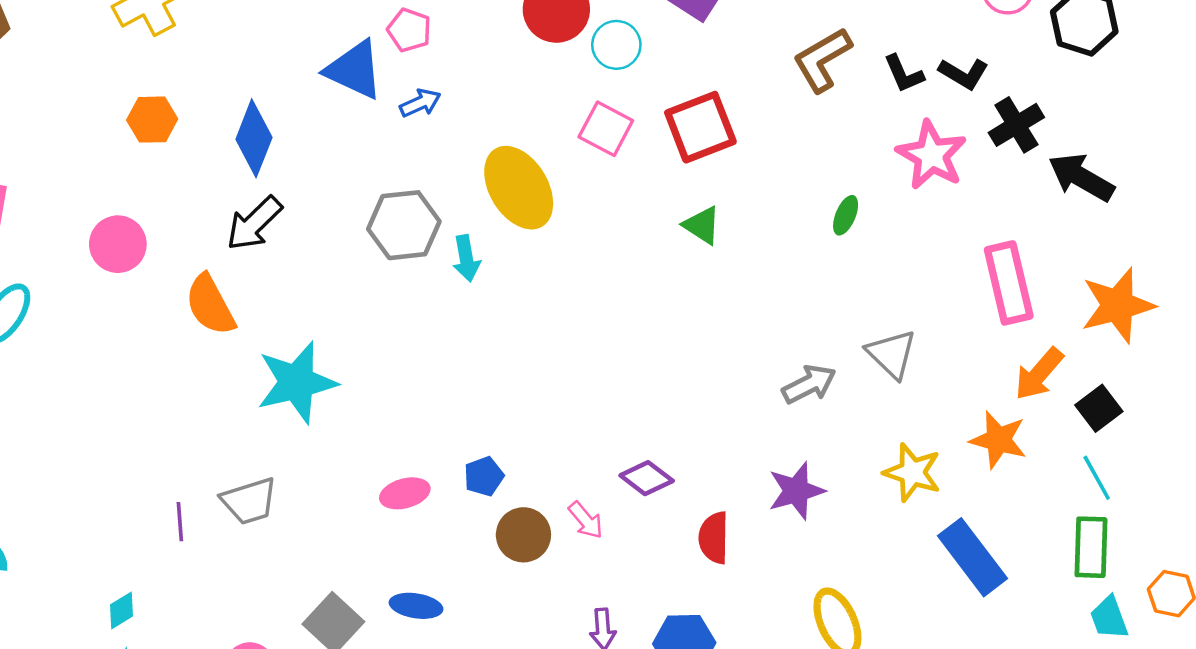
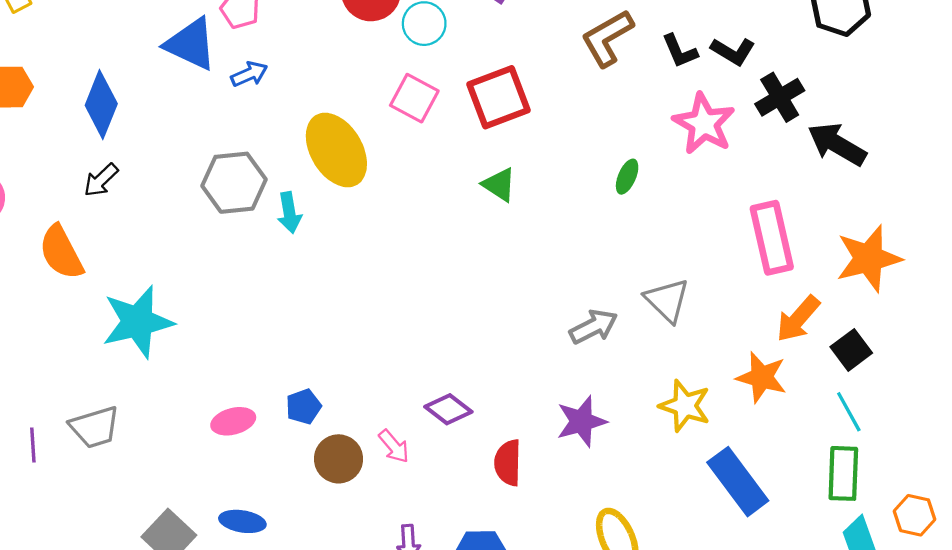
black arrow: (254, 223) -> (101, 180), size x0.7

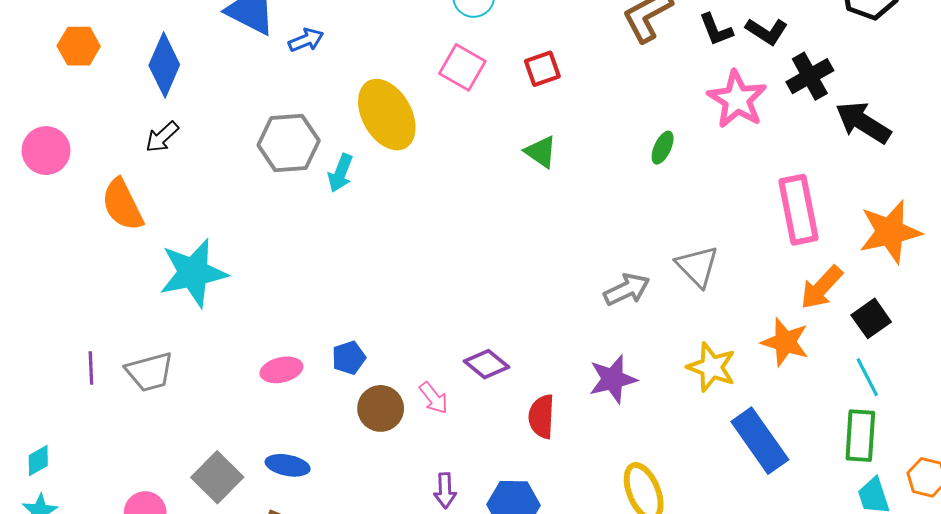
red square: (498, 97) -> (542, 69), size x0.6
cyan arrow: (289, 213) -> (340, 173), turned 30
purple line: (33, 445) -> (91, 368), moved

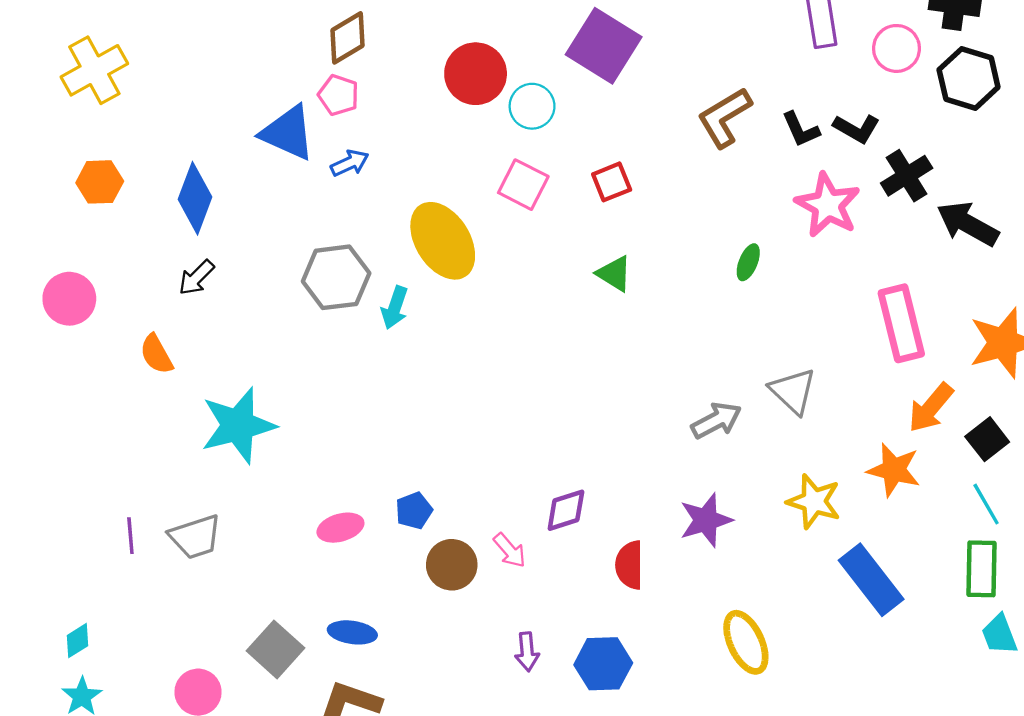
orange semicircle: (122, 205) -> (156, 354), size x0.7
purple diamond: (486, 364) -> (566, 510), turned -54

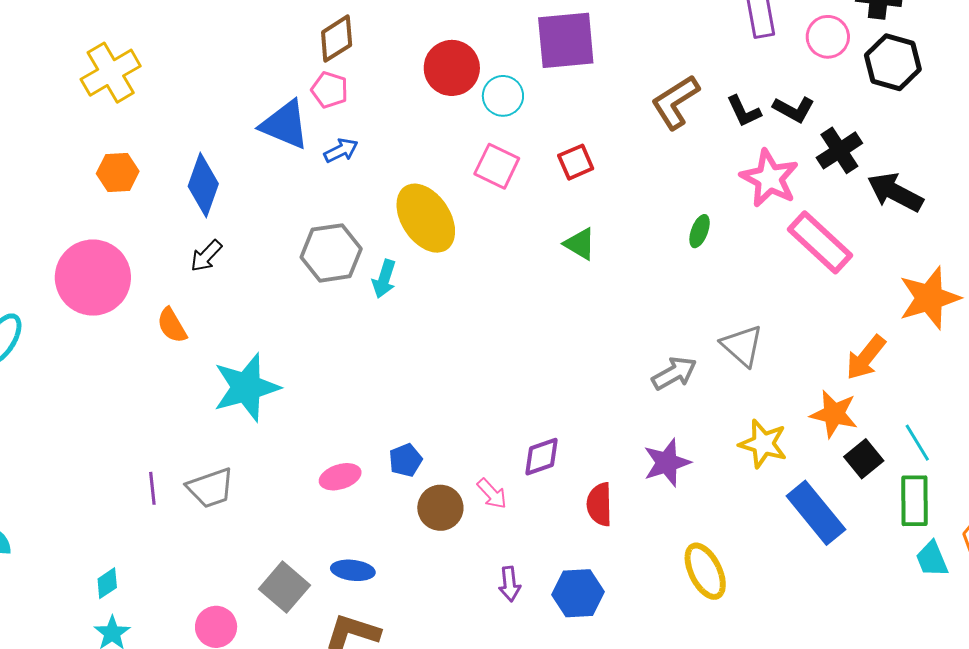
purple square: (604, 46) -> (566, 40), turned -36
pink circle: (69, 299) -> (93, 278), size x1.6
pink rectangle: (901, 323) -> (820, 242), moved, turned -32
black square: (987, 439) -> (864, 459), moved

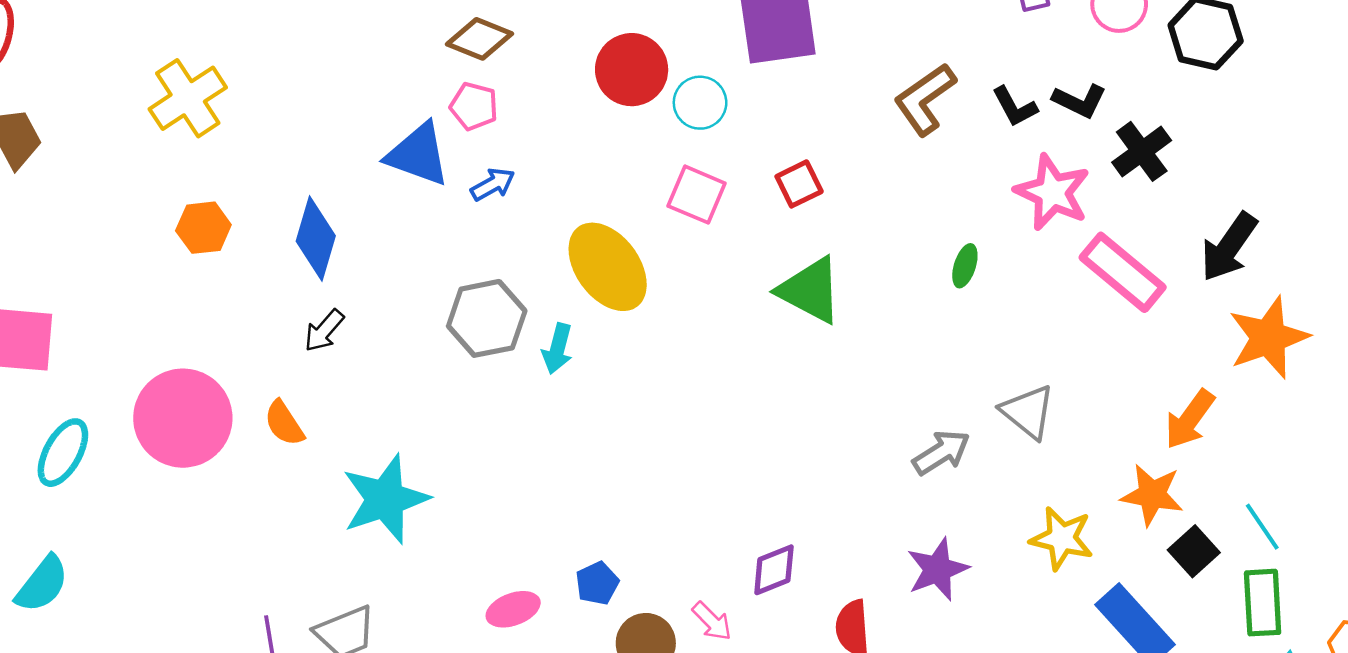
brown diamond: (337, 39) -> (480, 39), turned 57
black arrow: (895, 192) -> (1229, 247), moved, turned -80
green triangle: (580, 244) -> (810, 290), size x1.6
pink circle: (93, 278) -> (183, 418), moved

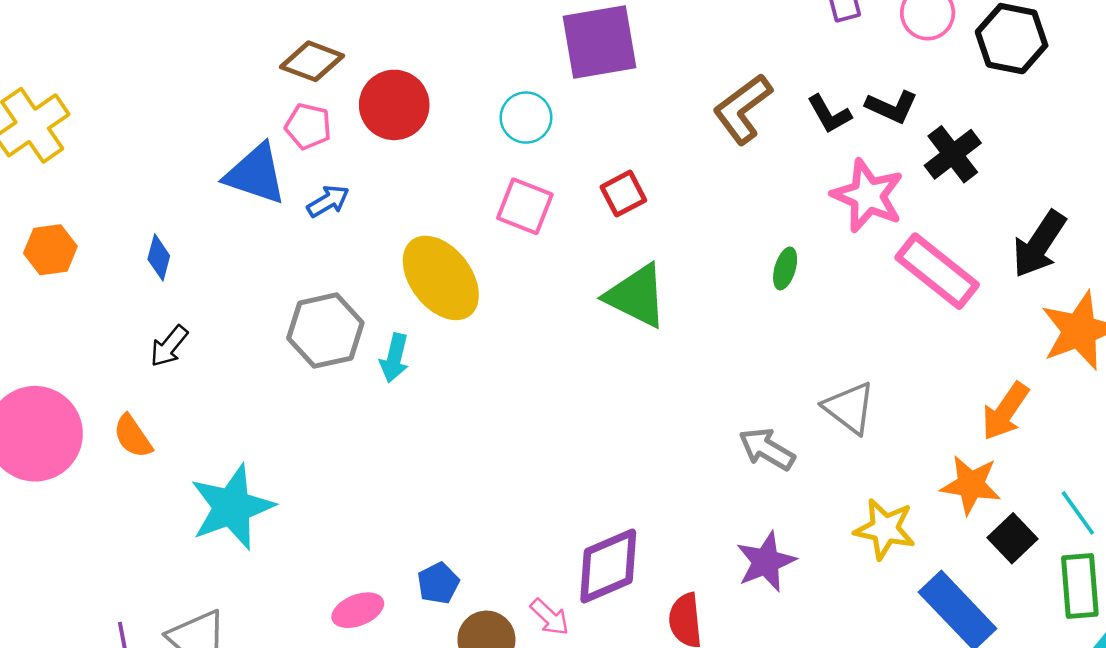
red circle: (632, 70) -> (394, 105), moved
blue diamond: (316, 238) -> (159, 257), size x0.6
gray arrow: (941, 452) -> (767, 449), turned -116
purple diamond: (774, 570) -> (608, 566), size x1.5

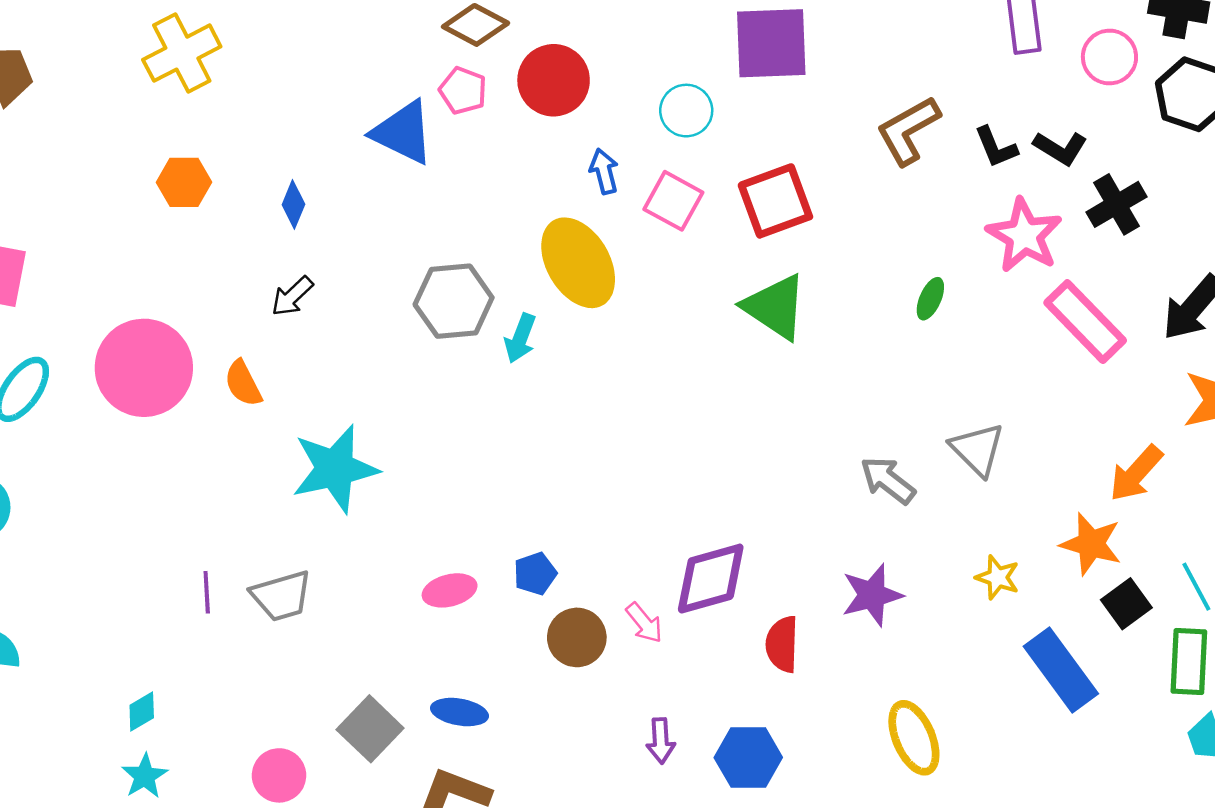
red square: (623, 194) -> (775, 201), size x1.6
blue arrow: (328, 201) -> (604, 171), moved, turned -81
yellow star: (885, 529) -> (998, 577), size x0.7

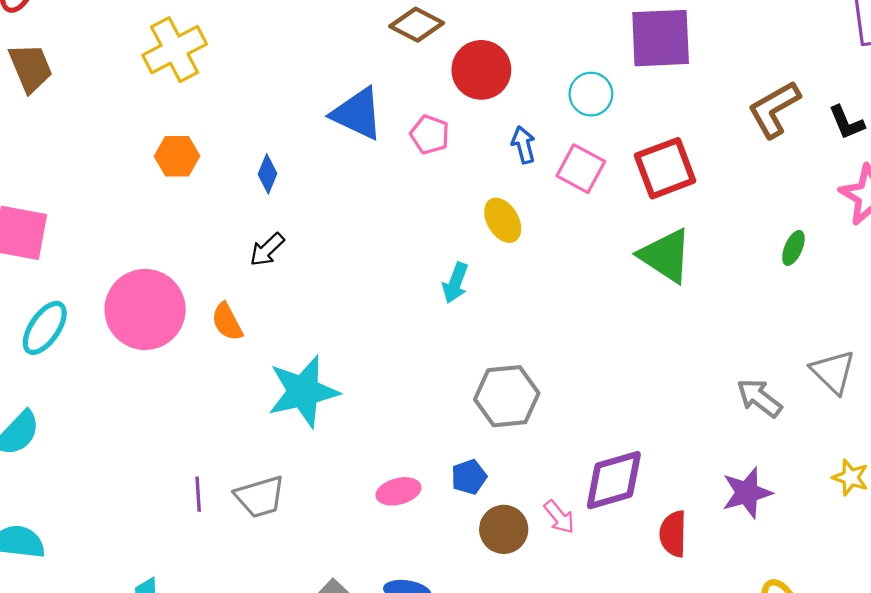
pink pentagon: (463, 91) -> (430, 135), moved
yellow ellipse: (578, 263) -> (503, 220), size x0.6
gray hexagon: (454, 301) -> (507, 396), moved

